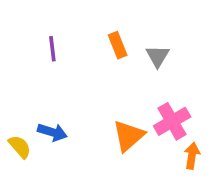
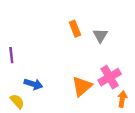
purple line: (52, 49) -> (11, 55), moved
yellow semicircle: (20, 147) -> (17, 101), moved

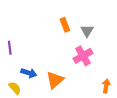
pink cross: (110, 77) -> (83, 56), moved
orange triangle: (82, 86) -> (55, 80), moved

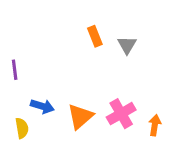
pink cross: (83, 56) -> (121, 114), moved
yellow semicircle: (15, 88) -> (22, 128), turned 32

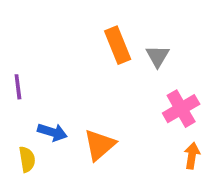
orange rectangle: (95, 36) -> (118, 45), size x1.4
pink cross: (121, 114) -> (181, 109), moved

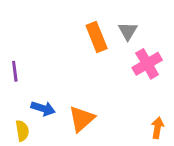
gray triangle: (158, 56) -> (128, 31), moved
pink cross: (181, 109) -> (147, 64), moved

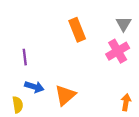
gray triangle: (128, 31) -> (124, 24), moved
purple line: (15, 71) -> (25, 57), moved

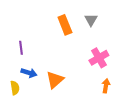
gray triangle: (124, 24) -> (91, 20), moved
pink cross: (118, 51) -> (99, 58), moved

